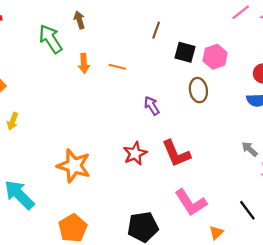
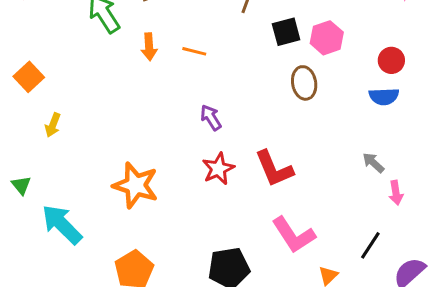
black square: (185, 52) -> (286, 32), turned -30
purple arrow: (152, 106) -> (211, 118), moved
black line: (247, 210) -> (370, 245), turned 70

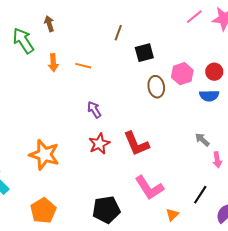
pink hexagon: (327, 38) -> (182, 74), moved

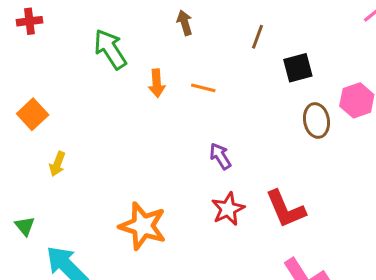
brown arrow: (49, 24) -> (185, 23), moved

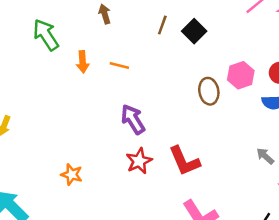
black square: (298, 68) -> (194, 31), moved, turned -30
purple arrow: (220, 156) -> (133, 119), size x1.4
orange star: (143, 226) -> (72, 174), size x0.6

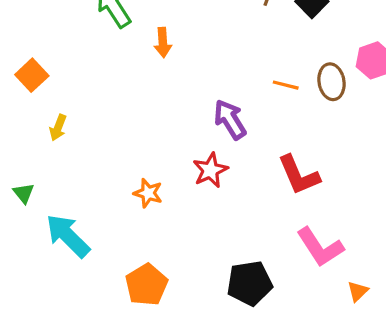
orange line: (119, 65) -> (286, 85), moved
red star: (139, 161) -> (210, 170), moved

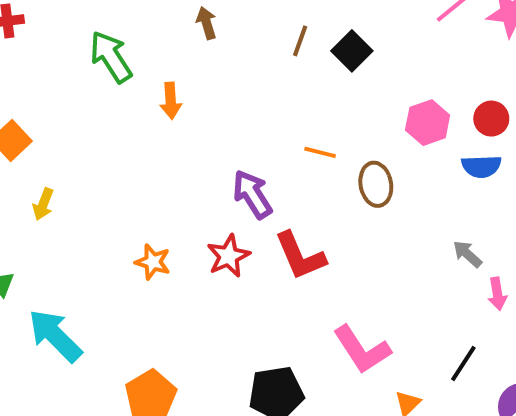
brown ellipse: (332, 82) -> (376, 184), moved
red L-shape: (299, 175) -> (300, 256), moved
orange star: (148, 193) -> (153, 262), moved

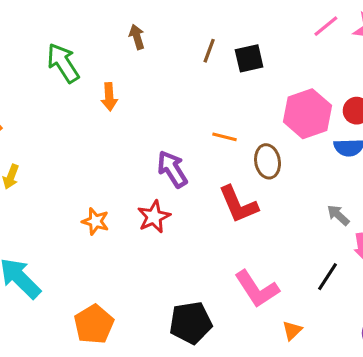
black square: (352, 51) -> (249, 58), turned 32
pink hexagon: (428, 123) -> (307, 114), size x1.4
red L-shape: (300, 256) -> (238, 204), moved
black line: (463, 364) -> (327, 277), moved

